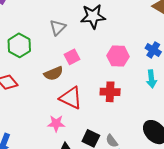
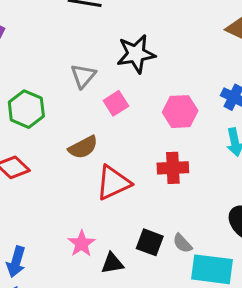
pink square: (72, 57) -> (116, 103), moved
red triangle: (71, 98) -> (113, 183), turned -45
pink star: (56, 123) -> (82, 244), moved, turned -30

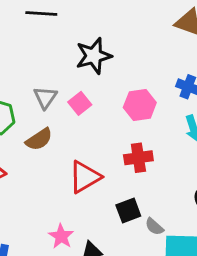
gray triangle: (83, 76) -> (45, 97), moved
brown semicircle: (83, 147) -> (39, 139), moved
black square: (150, 242) -> (128, 211), moved, turned -35

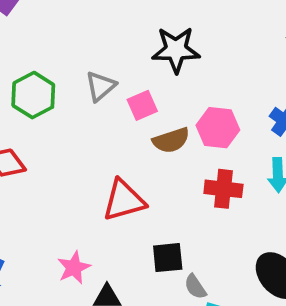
brown semicircle: (39, 139) -> (171, 140), moved
red cross: (138, 158) -> (223, 189), moved

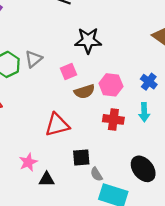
gray triangle: (100, 86) -> (34, 59), moved

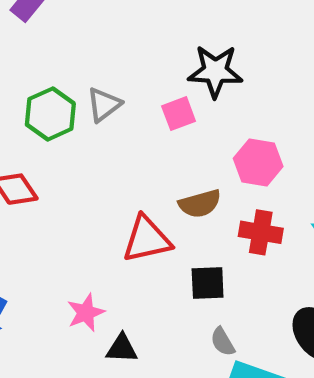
pink square: (69, 71) -> (179, 114), moved
brown semicircle: (84, 91) -> (200, 204), moved
black square: (81, 158) -> (208, 283), moved

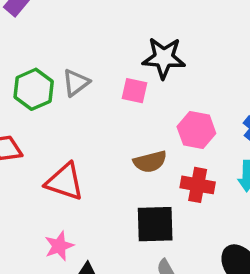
pink square: (179, 114) -> (134, 91), turned 32
red triangle: (147, 239) -> (65, 182), moved, turned 30
black square: (208, 283) -> (155, 224), size x1.4

